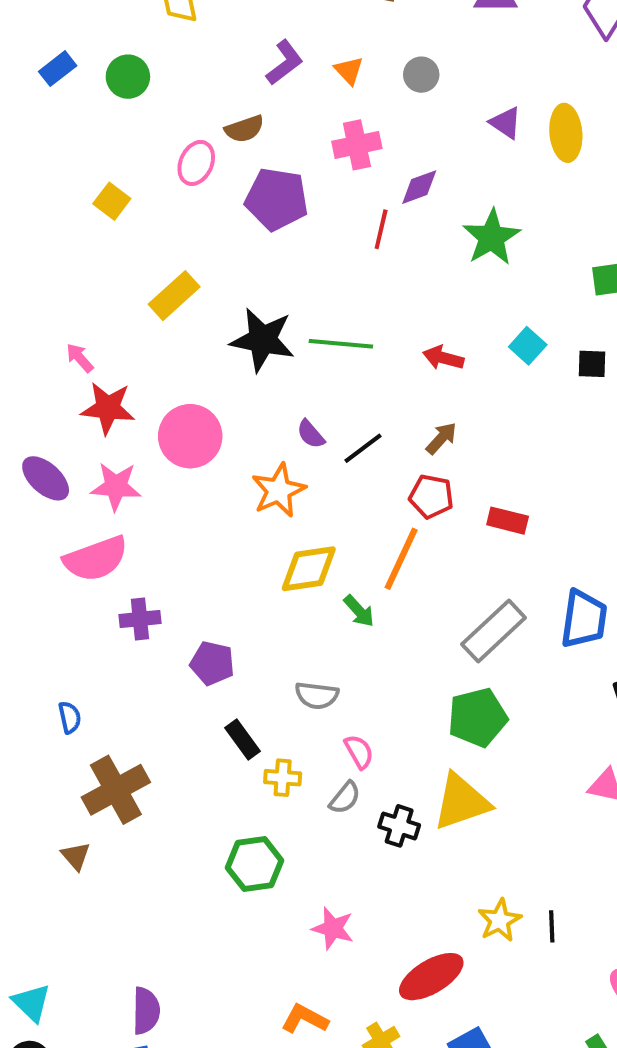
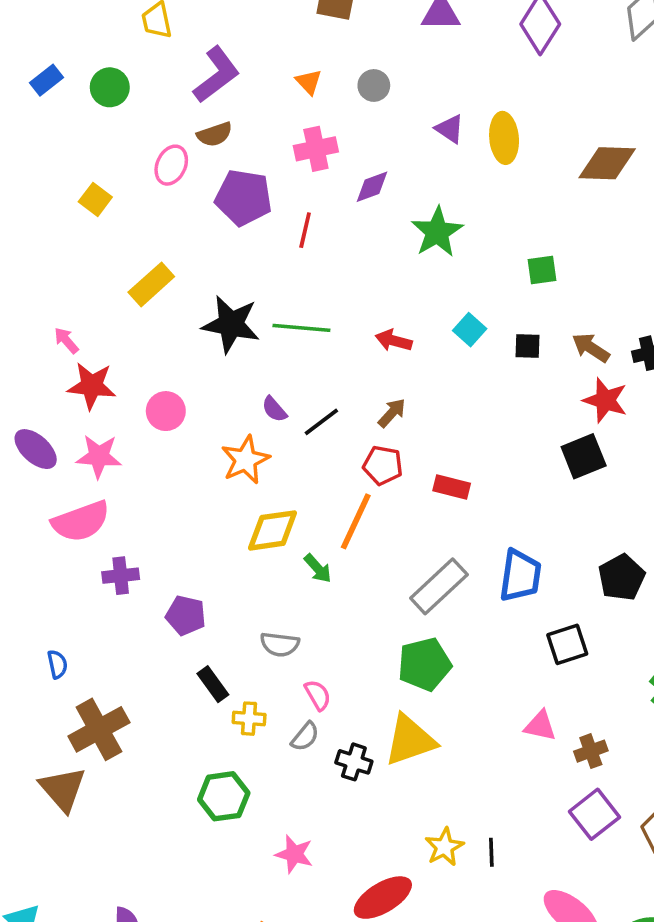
purple L-shape: (285, 63) -> (216, 75), moved, size x1.4
red line: (381, 229) -> (305, 230), moved
pink circle: (190, 436) -> (166, 411), size x0.7
brown triangle: (76, 856) -> (63, 789), size x1.8

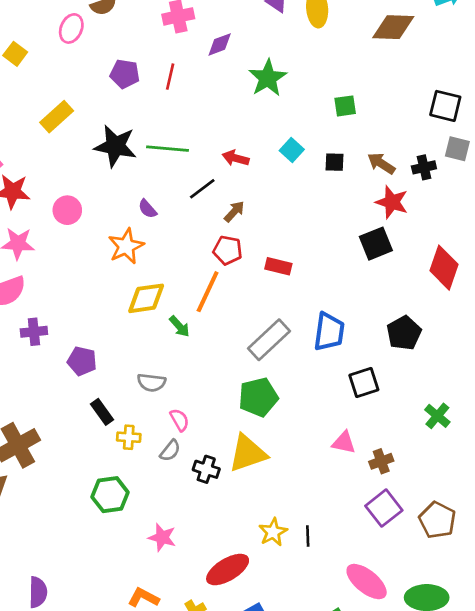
purple pentagon: (244, 198) -> (125, 74), moved, size x0.7
black line: (321, 422) -> (202, 189), moved

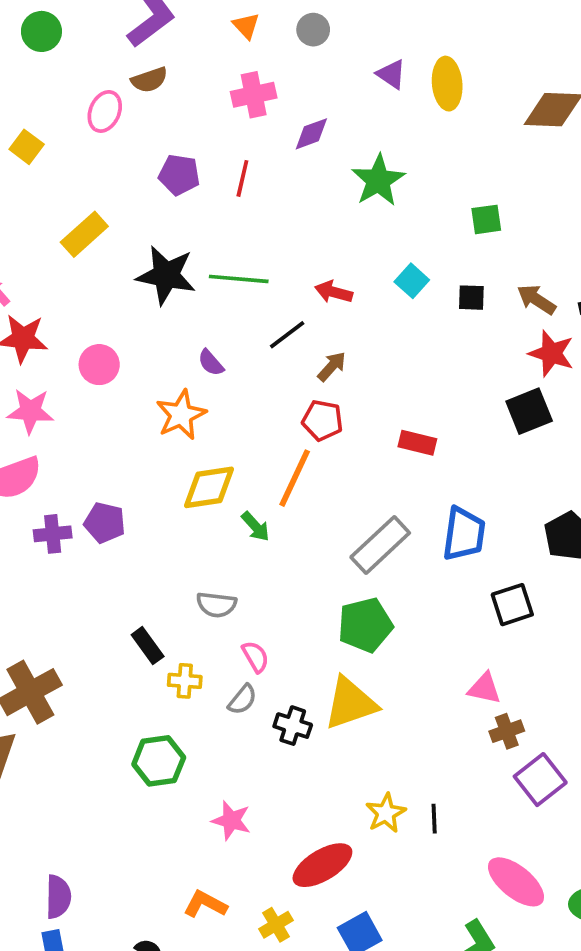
red rectangle: (278, 266) -> (417, 443), moved
purple pentagon: (82, 361) -> (105, 523), moved
brown cross: (381, 461) -> (507, 731), moved

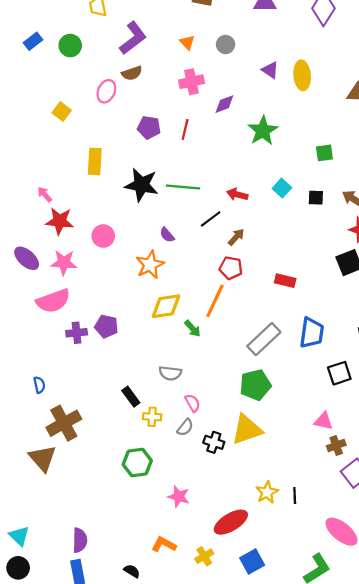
yellow rectangle: (84, 234) -> (95, 161), turned -45

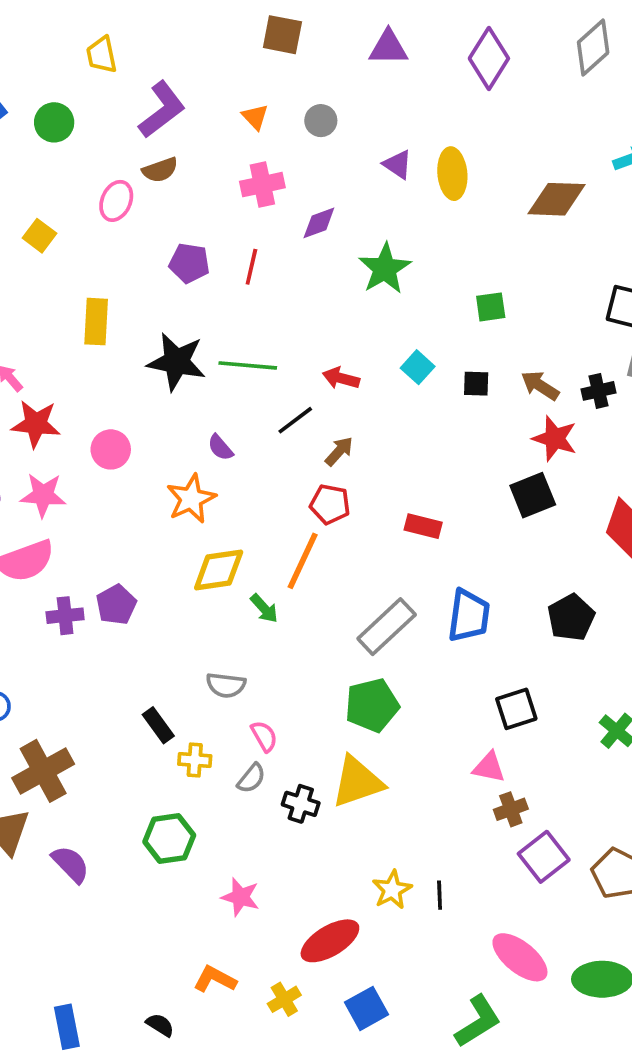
purple pentagon: (106, 326) -> (116, 605), turned 30
black square: (339, 373) -> (516, 709), moved
purple semicircle: (80, 540) -> (71, 864), moved, turned -45

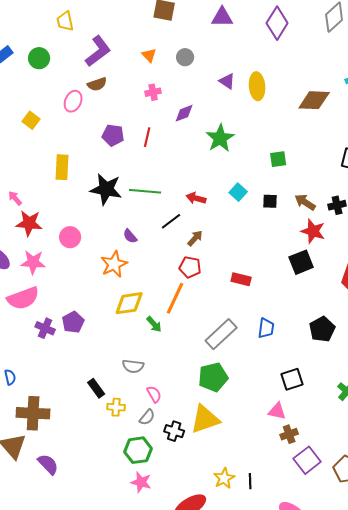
pink cross: (262, 185) -> (153, 92), size x0.7
purple cross: (65, 616) -> (45, 328), turned 30
blue trapezoid: (469, 616) -> (266, 328), size x0.7
brown cross: (43, 771) -> (33, 413), turned 32
green hexagon: (169, 839) -> (138, 450), moved

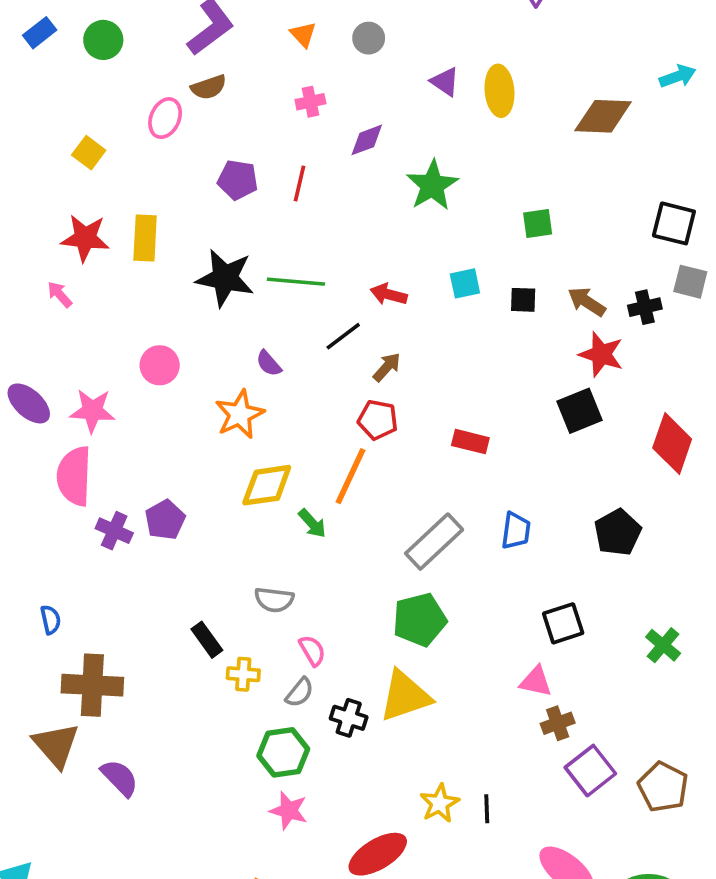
cyan square: (238, 192) -> (465, 283), turned 36
red star: (29, 223) -> (85, 238), moved
pink semicircle: (23, 298) -> (74, 476), turned 112

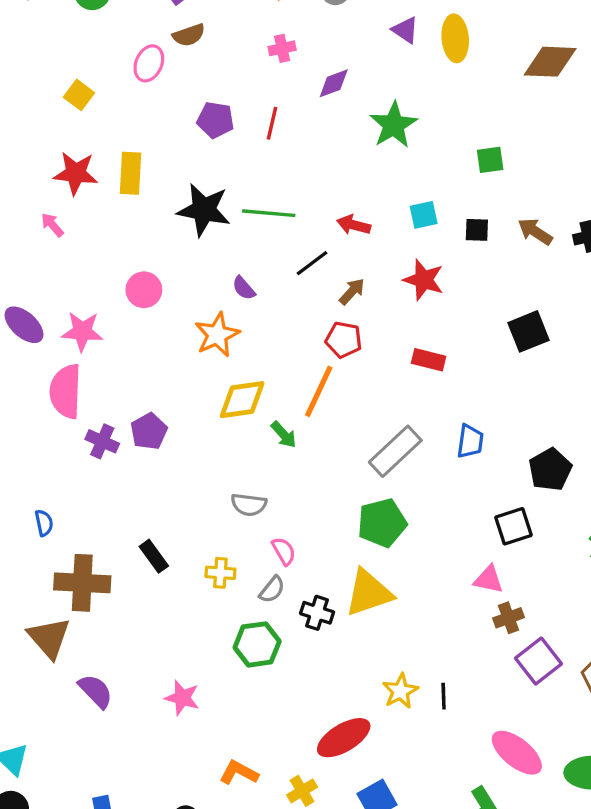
red star: (601, 354) -> (424, 280), moved
black pentagon: (618, 532) -> (550, 470), moved
black rectangle: (207, 640) -> (154, 556), moved
purple semicircle: (120, 778) -> (96, 691), moved
pink star: (289, 811) -> (182, 698), moved

